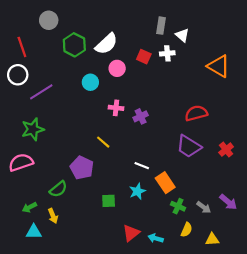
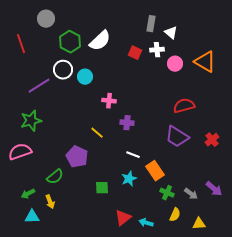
pink circle: (117, 68) -> (175, 64), moved
white circle: (18, 75) -> (63, 70), moved
purple cross: (141, 116) -> (127, 123), moved, turned 32

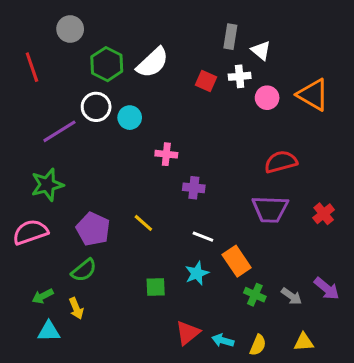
yellow line: (97, 133) -> (143, 223), moved
purple trapezoid: (177, 137) -> (270, 209), turned -30
purple pentagon: (77, 157) -> (93, 229), moved
yellow semicircle: (175, 215) -> (258, 345), moved

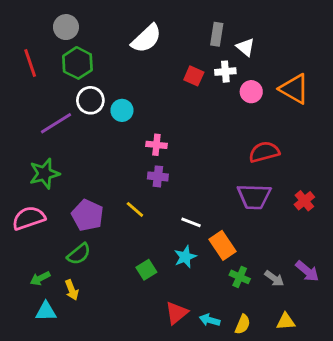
white semicircle: (153, 63) -> (146, 39), moved
green hexagon: (107, 64) -> (77, 63), moved
purple cross: (194, 188) -> (158, 176), moved
green square: (156, 287) -> (146, 270), turned -30

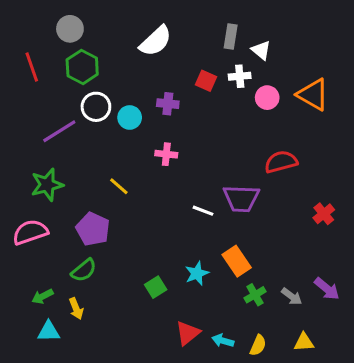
purple cross: (158, 176) -> (168, 104), moved
purple trapezoid: (254, 197) -> (241, 198), moved
yellow line: (135, 209) -> (119, 186), moved
white line: (191, 222) -> (203, 211), moved
green cross: (240, 277) -> (255, 295), turned 36

